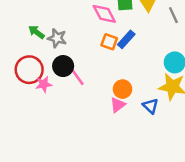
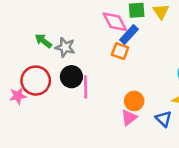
blue rectangle: (126, 39) -> (129, 35), moved
pink line: (76, 76) -> (86, 87), turned 35
pink star: (44, 84) -> (18, 96), moved

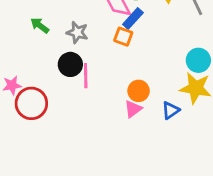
gray star: (65, 47) -> (77, 32), moved
red circle: (36, 81) -> (31, 103), moved
blue triangle: (164, 119) -> (171, 110), turned 42

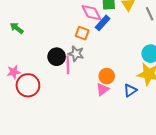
green arrow: (40, 25) -> (17, 28), moved
gray star: (77, 32) -> (76, 54), moved
orange square: (123, 37) -> (82, 33), moved

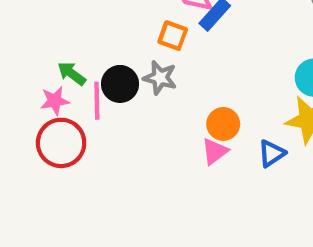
green arrow: (17, 28) -> (72, 73), moved
pink line: (68, 65) -> (97, 101), moved
pink star: (14, 72) -> (55, 101), moved

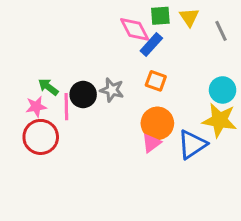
orange square: (173, 36) -> (156, 81), moved
orange circle: (223, 124) -> (157, 123), size x1.4
blue triangle: (272, 153) -> (192, 145), size x1.5

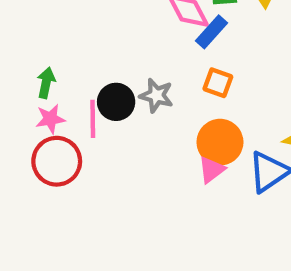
green arrow: (48, 87) -> (46, 83), moved, turned 65

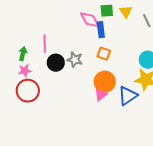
blue rectangle: (211, 32) -> (101, 30), turned -49
pink line: (93, 119) -> (45, 44), moved

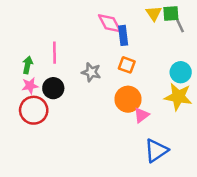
green square: (107, 11) -> (171, 13), moved
black circle: (56, 63) -> (53, 88), moved
pink triangle: (101, 95) -> (141, 115), moved
blue triangle: (128, 96) -> (156, 151), moved

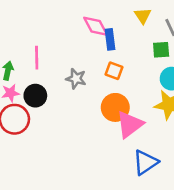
green square: (171, 13) -> (161, 50), moved
pink triangle: (141, 115) -> (130, 124), size x1.6

